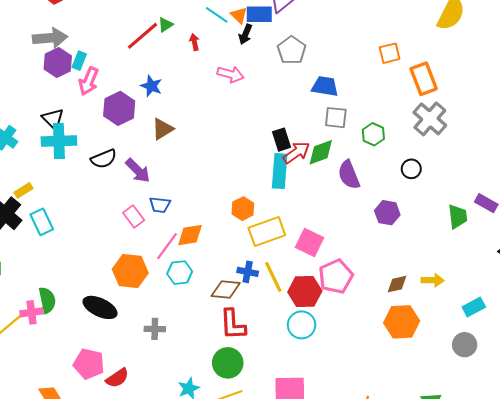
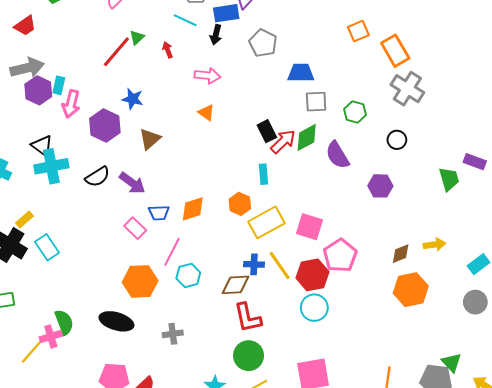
orange triangle: (239, 15) -> (206, 113), moved
cyan rectangle: (280, 171) -> (264, 174), moved, size x0.6
orange diamond: (190, 235) -> (193, 209), moved

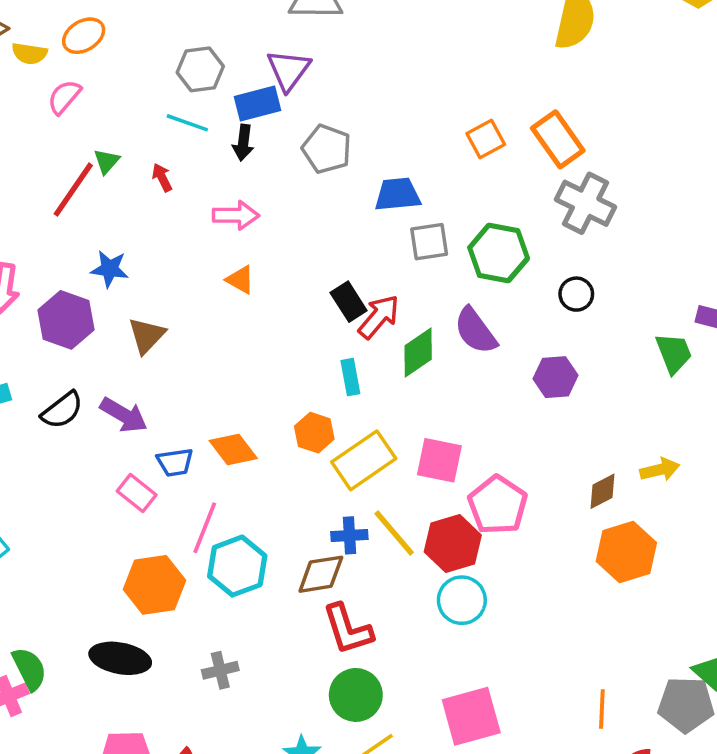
orange square: (358, 31) -> (486, 139), moved
green hexagon: (355, 112) -> (499, 253), size x1.5
green diamond: (307, 137) -> (418, 353), moved
orange diamond: (193, 209) -> (233, 449), turned 76
cyan hexagon: (188, 275) -> (237, 566), size x1.4

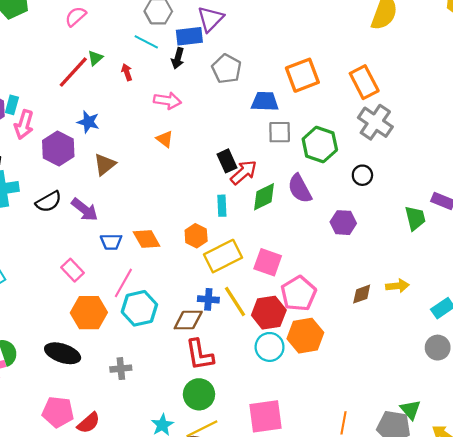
orange square: (486, 139) -> (302, 75), moved, size x1.5
pink rectangle: (137, 493) -> (72, 270), moved
orange hexagon: (626, 552) -> (305, 336), moved

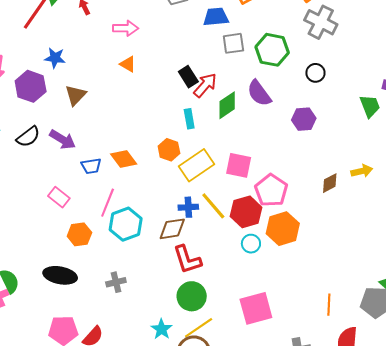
orange hexagon: (89, 313) -> (79, 234), size x0.7
cyan circle: (270, 347) -> (251, 244), size x0.7

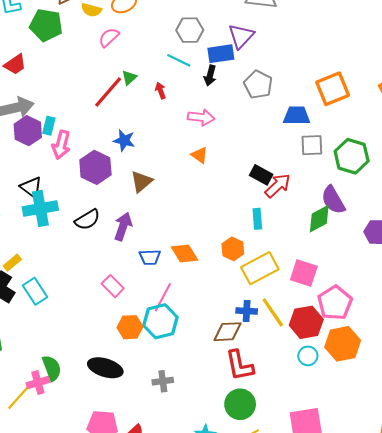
black rectangle: (188, 77) -> (261, 175), turned -35
green diamond: (227, 105) -> (319, 219), moved
purple arrow: (63, 140) -> (123, 226), turned -108
cyan hexagon: (126, 224) -> (160, 321), moved

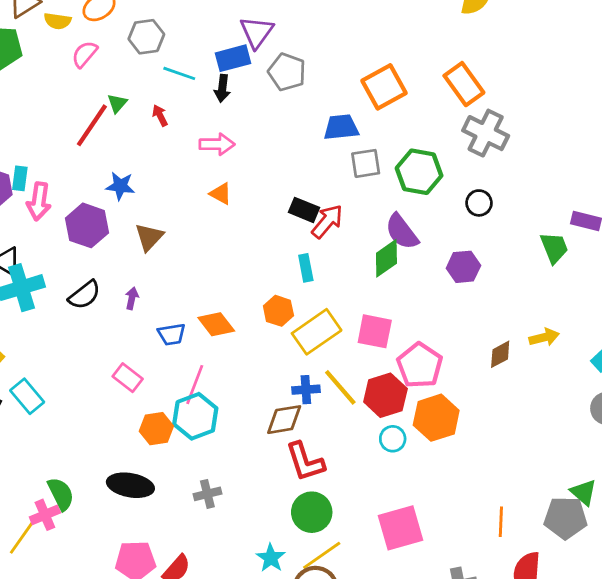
gray hexagon: (190, 30) -> (146, 37), moved
gray pentagon: (258, 85) -> (287, 72), moved
purple arrow: (123, 226) -> (132, 298), size x0.6

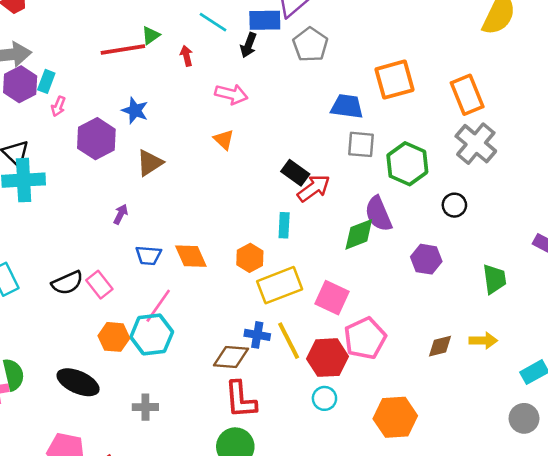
red line: (92, 125) -> (123, 50), turned 33
pink arrow: (39, 201) -> (58, 106), size x0.6
green trapezoid: (554, 248) -> (494, 279), moved
black semicircle: (84, 295) -> (67, 283), moved
orange hexagon: (436, 418) -> (395, 417), moved

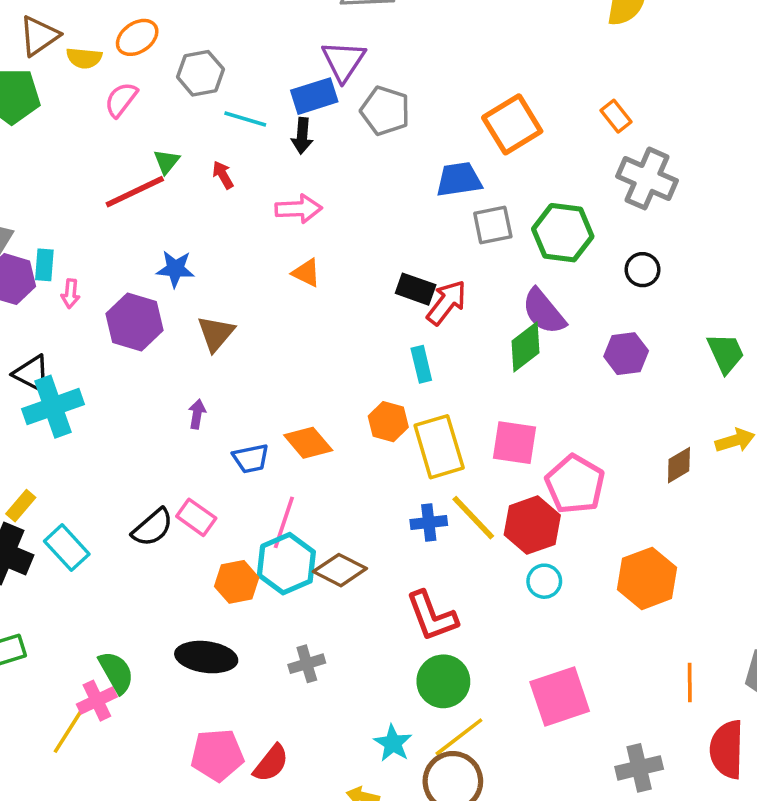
orange rectangle: (467, 95) -> (616, 116), size x0.6
yellow rectangle: (280, 285) -> (439, 447), turned -69
brown diamond: (231, 357) -> (340, 570), moved, turned 39

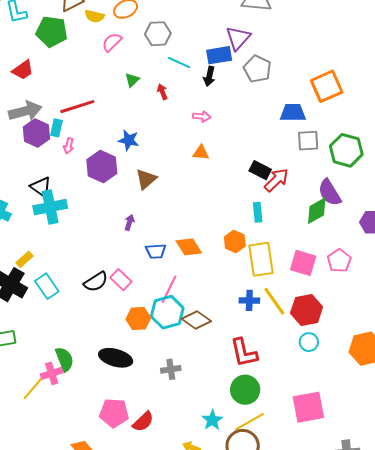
red line: (135, 192) -> (77, 107), moved
pink arrow: (299, 209) -> (202, 117), size x0.7
orange triangle: (306, 273) -> (201, 153), turned -30
pink pentagon: (575, 484) -> (339, 261), moved, size x0.7

